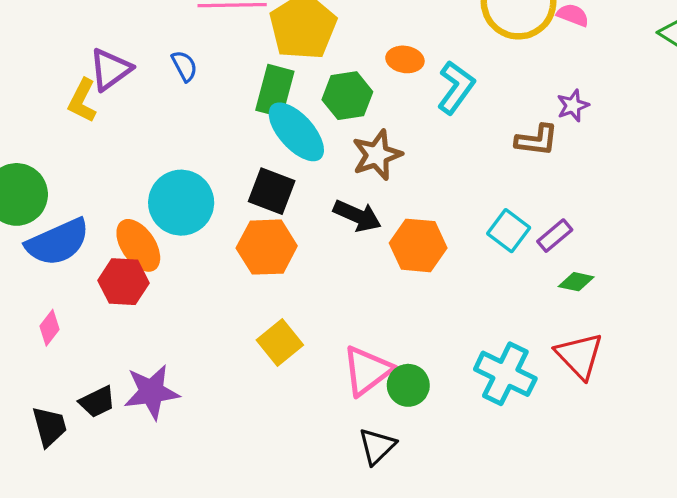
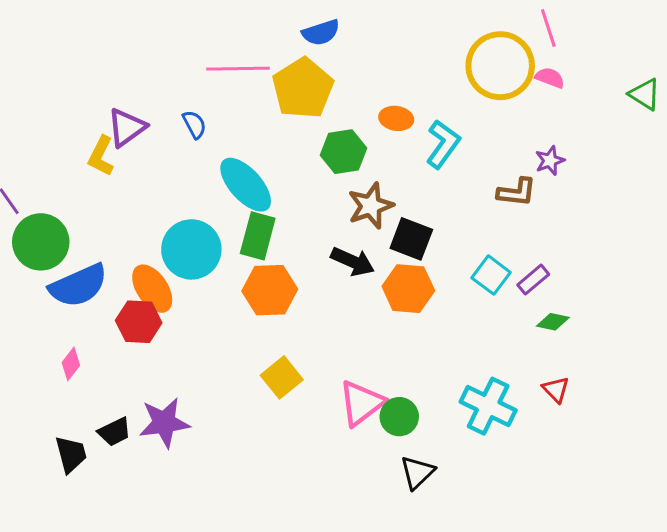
green rectangle: (275, 91) -> (258, 236), moved
cyan ellipse: (296, 132) -> (246, 185), moved
black square: (272, 191) -> (411, 239), moved
red triangle: (579, 356) -> (556, 390), size x0.6
black triangle: (377, 446) -> (417, 472), moved

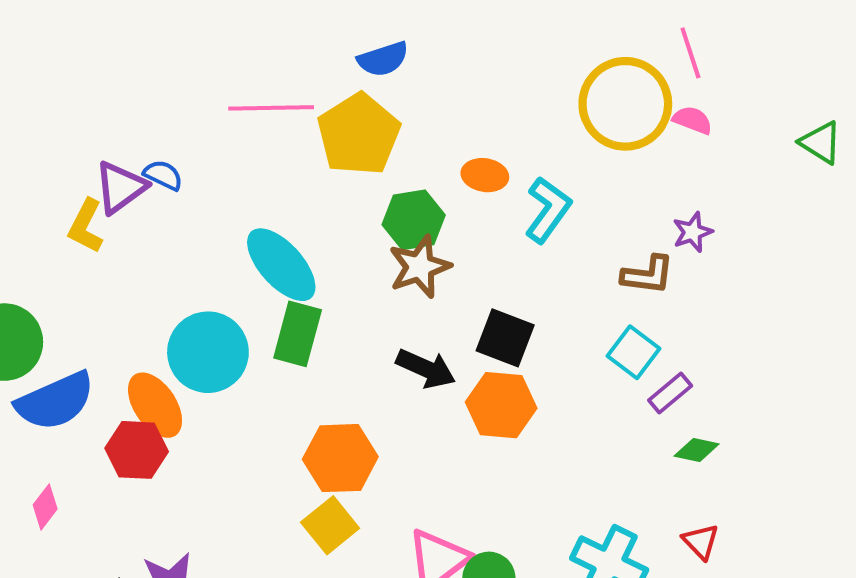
blue semicircle: (194, 124) -> (163, 175), moved, turned -36
brown star: (371, 206) -> (420, 267), moved
cyan square: (491, 275) -> (633, 352), moved
orange hexagon: (270, 290) -> (340, 458), moved

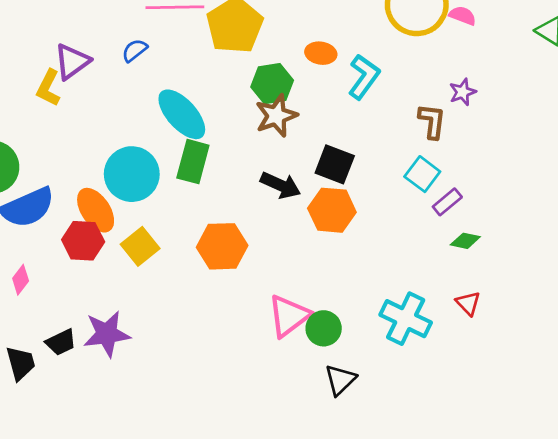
blue semicircle: (163, 175) -> (135, 50), moved, turned -64
brown L-shape: (648, 275) -> (432, 121), turned -90
yellow square: (330, 525) -> (140, 246), moved

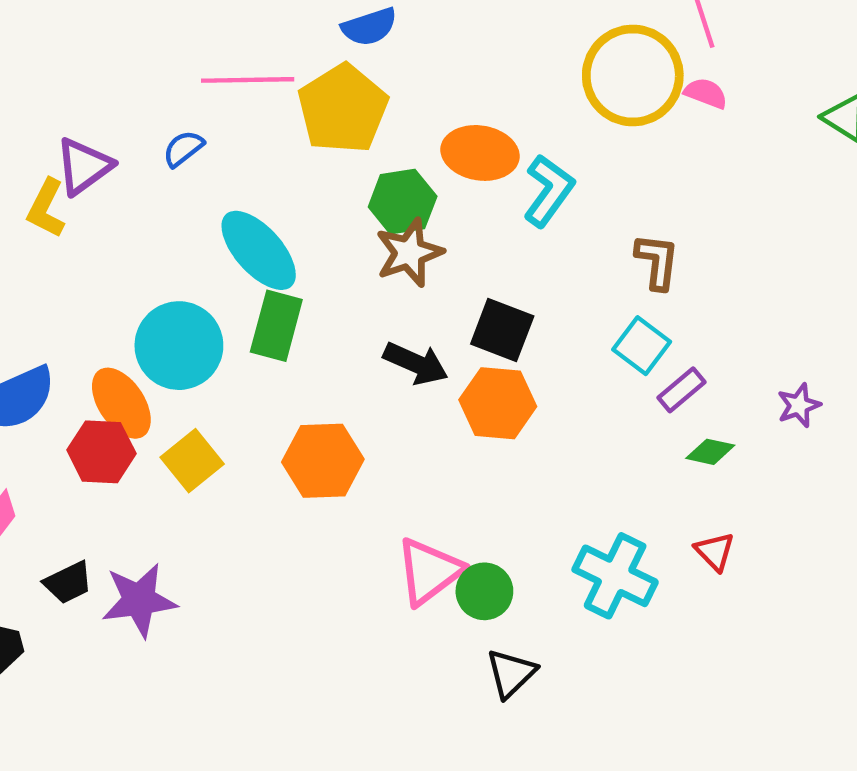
orange ellipse: (321, 53) -> (480, 153), size x1.5
purple star: (463, 92) -> (799, 405), moved
black trapezoid: (61, 342) -> (68, 582), moved

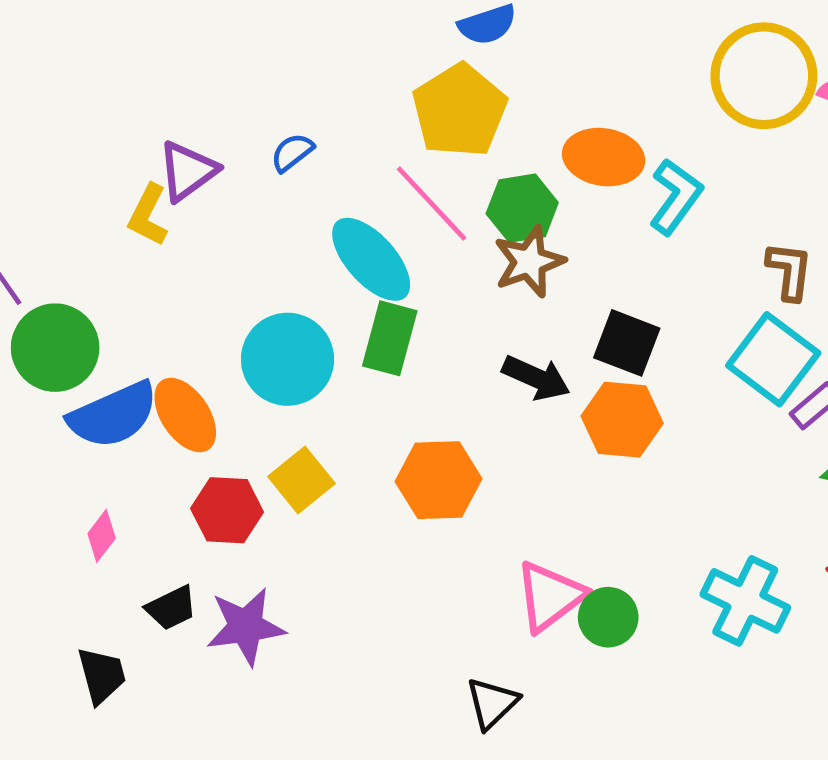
pink line: (248, 80) -> (432, 204), moved, turned 48
cyan square: (642, 346) -> (773, 359), size x1.5
orange ellipse: (121, 403) -> (185, 415), moved
red hexagon: (101, 452) -> (227, 510), moved
black triangle: (511, 673) -> (492, 703), moved

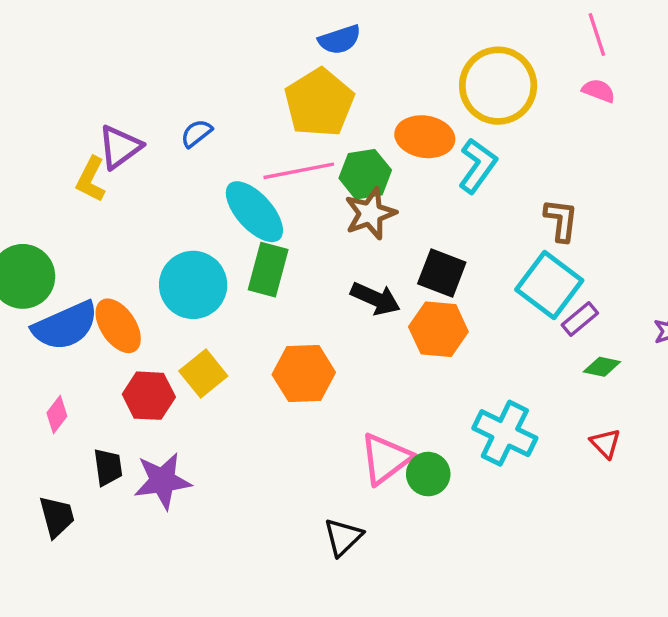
yellow circle: (764, 76) -> (498, 86), moved
pink line: (432, 204) -> (299, 171), turned -58
cyan cross: (745, 601) -> (505, 433), moved
black trapezoid: (171, 608) -> (108, 467), turned -72

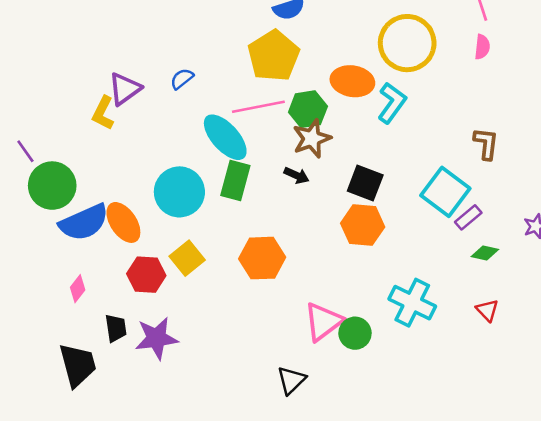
pink semicircle: (599, 91) -> (482, 47), turned 75
brown L-shape: (561, 220) -> (486, 144), moved
black arrow: (375, 299) -> (296, 175), moved, size x0.7
black trapezoid: (57, 517) -> (78, 365), size x1.4

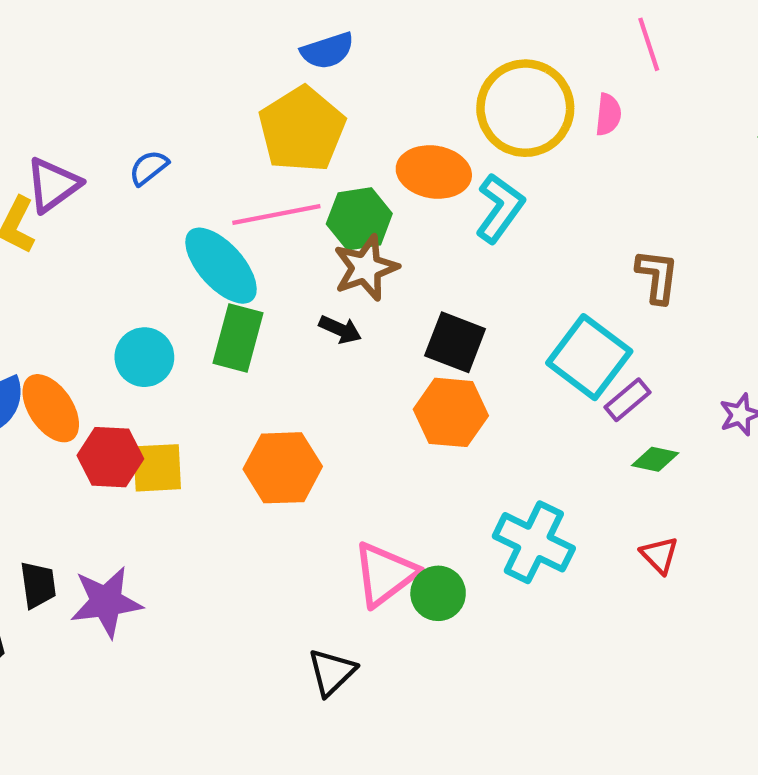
pink semicircle: (482, 47) -> (608, 115), moved
cyan circle: (179, 192) -> (144, 357), size x0.7
yellow square: (187, 258) -> (157, 468), turned 36
red hexagon: (146, 275) -> (110, 457), moved

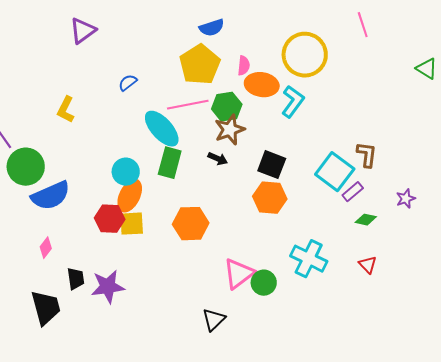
pink semicircle: (608, 115) -> (244, 66), moved
purple triangle: (53, 185) -> (83, 31), moved
brown L-shape: (657, 276) -> (367, 155), moved
orange ellipse: (51, 408) -> (130, 196), moved, turned 60

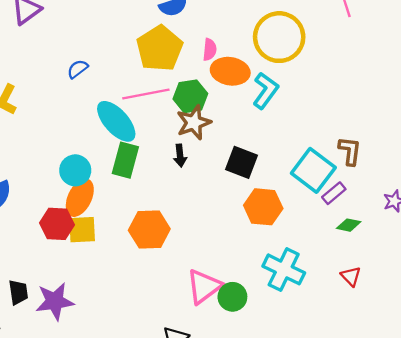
black arrow: (218, 159) -> (180, 156), turned 60
orange hexagon: (270, 198) -> (263, 207), moved

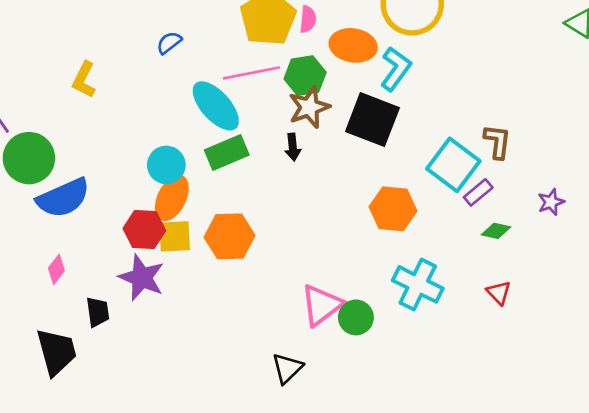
pink semicircle: (210, 50) -> (308, 19), moved
green rectangle: (125, 160) -> (227, 153), turned 52
black square: (242, 162) -> (372, 120), moved, size x1.4
orange hexagon: (149, 230) -> (230, 236), moved
purple star: (55, 301) -> (142, 278), moved, turned 30

